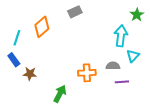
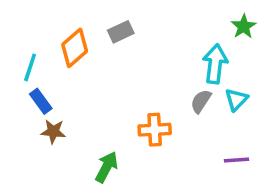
gray rectangle: (75, 12) -> (121, 32), moved
blue rectangle: (14, 60) -> (41, 101), moved
gray semicircle: (113, 66) -> (201, 101), moved, turned -56
purple line: (122, 82) -> (236, 160), moved

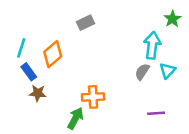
orange diamond: (75, 48) -> (53, 54), moved
orange cross: (155, 130) -> (93, 97), moved
purple line: (236, 160) -> (156, 113), moved

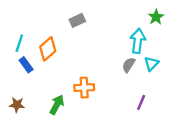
brown star: (38, 93) -> (17, 105), moved
purple line: (156, 113) -> (141, 102), turned -63
green arrow: (75, 118) -> (57, 105), moved

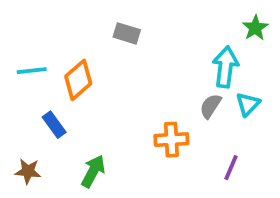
gray rectangle: (77, 20) -> (127, 33), turned 42
cyan line: (19, 43) -> (32, 71), turned 66
blue rectangle: (26, 65) -> (54, 125), moved
orange cross: (84, 88) -> (171, 140), moved

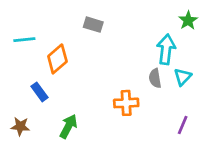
cyan line: (32, 71) -> (24, 40), moved
gray semicircle: (211, 106) -> (155, 78), turned -42
purple line: (231, 168) -> (183, 125), moved

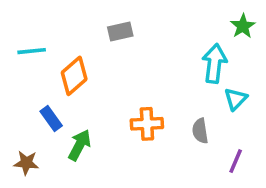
gray rectangle: (93, 25) -> (120, 31), turned -30
gray semicircle: (155, 78) -> (200, 131), moved
orange cross: (126, 103) -> (147, 124), moved
green arrow: (68, 126) -> (80, 145), moved

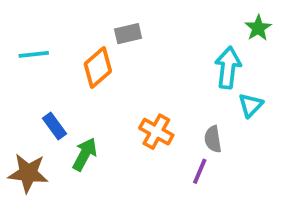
orange diamond: (74, 76) -> (98, 68), moved
orange cross: (147, 124) -> (156, 132), turned 32
purple line: (236, 161) -> (200, 171), moved
brown star: (26, 163) -> (28, 173), size x1.5

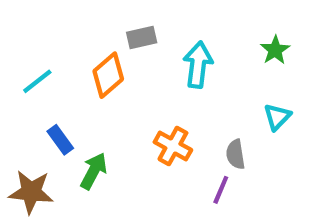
green star: (258, 28) -> (275, 50), moved
cyan line: (34, 54) -> (37, 81), moved, turned -32
cyan arrow: (228, 68) -> (198, 65), moved

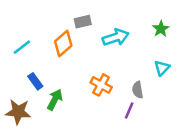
cyan arrow: (198, 65) -> (116, 37), turned 65

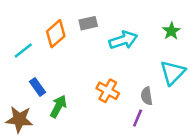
orange diamond: (63, 44) -> (56, 34), moved
cyan triangle: (162, 68) -> (173, 73), size x1.5

